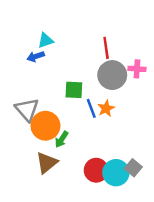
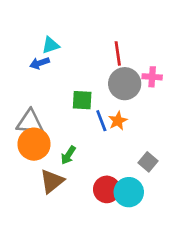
gray triangle: (27, 110) -> (30, 122), turned -45
orange circle: (45, 126) -> (34, 144), moved
gray square: (133, 168) -> (148, 162), moved

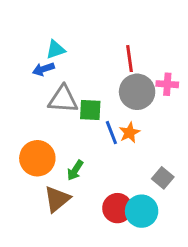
gray triangle: (30, 122) -> (63, 99), moved

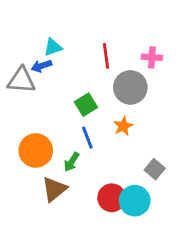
red line: (130, 59) -> (106, 56), moved
pink cross: (167, 84) -> (152, 57), moved
gray triangle: (63, 99) -> (21, 80), moved
green square: (90, 110) -> (86, 105), turned -35
blue line: (111, 133) -> (87, 138), moved

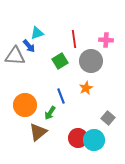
blue arrow: (41, 66) -> (29, 46), turned -112
green square: (86, 105) -> (60, 61), moved

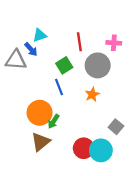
blue line: (61, 96) -> (59, 87), moved
orange circle: (25, 105) -> (40, 113), moved

